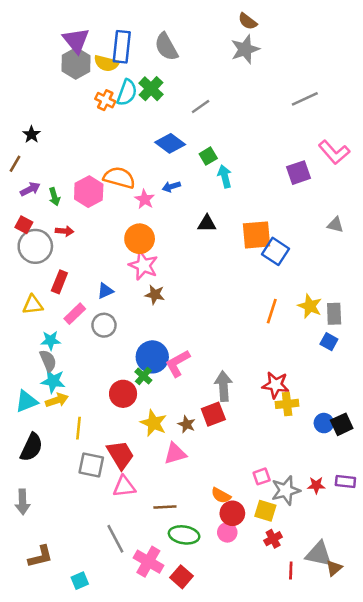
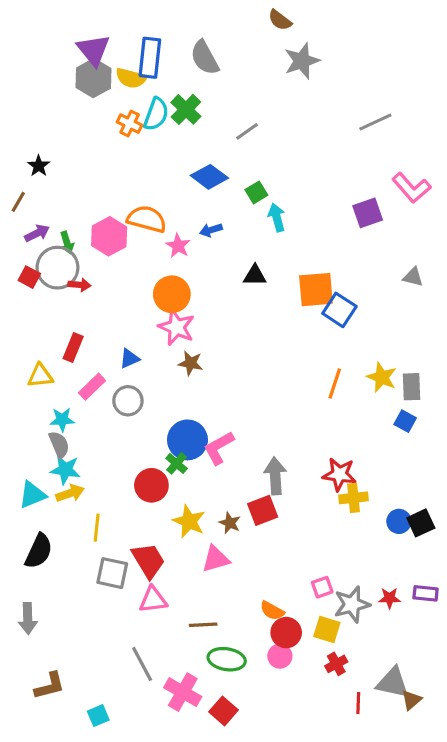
brown semicircle: (248, 21) -> (280, 20), moved
gray circle: (35, 246) -> (57, 268), moved

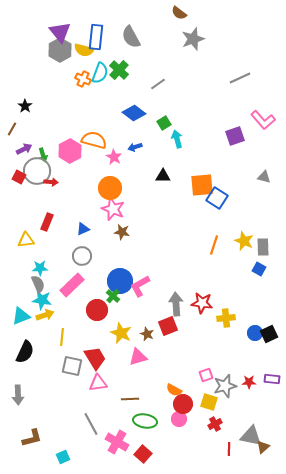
pink rectangle: (92, 387) -> (72, 285), moved, size x1.4
red star: (339, 474) -> (202, 303), moved

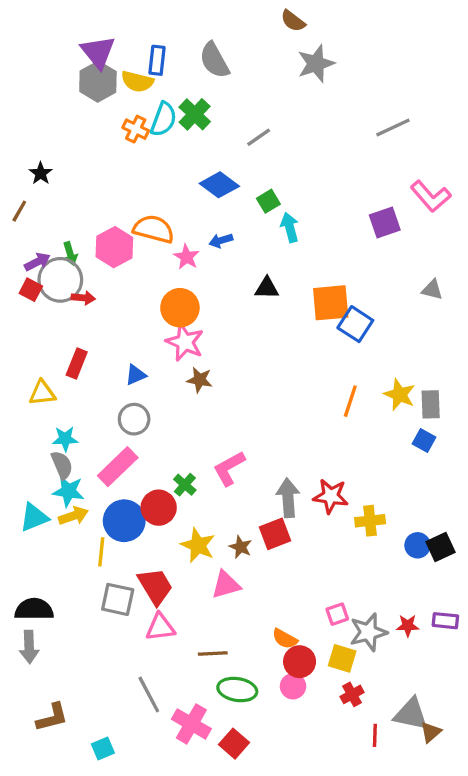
blue rectangle: (96, 37) -> (157, 60), size x0.7
purple arrow: (24, 149) -> (37, 262), moved
blue circle: (120, 281) -> (124, 521), moved
black semicircle: (25, 352) -> (34, 609), moved, turned -115

